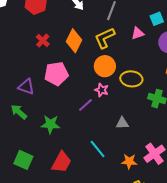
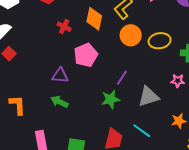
pink star: (102, 90) -> (178, 81), moved
gray triangle: (122, 123) -> (148, 97), moved, size x1.6
green star: (50, 124) -> (111, 99), moved
cyan line: (98, 149) -> (142, 131), moved

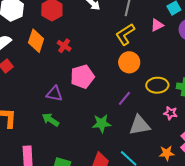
orange diamond: (94, 19) -> (36, 41), moved
yellow ellipse: (160, 41) -> (157, 85), moved
purple line: (122, 78) -> (124, 98), moved

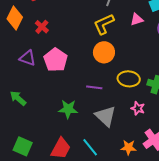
pink pentagon: (82, 77) -> (56, 60), turned -30
purple triangle: (54, 94) -> (28, 58), moved
purple line: (124, 98) -> (94, 87), turned 49
gray triangle: (140, 125) -> (105, 116), turned 45

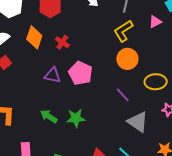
purple line: (94, 87) -> (123, 95), turned 49
green star: (68, 109) -> (76, 118), moved

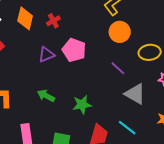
red cross: (62, 42) -> (53, 21), turned 32
purple triangle: (53, 75) -> (46, 55), turned -30
green star: (76, 118) -> (82, 105), moved

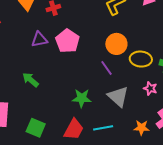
orange circle: (120, 32) -> (116, 44), moved
green star: (82, 105) -> (82, 98), moved
cyan line: (127, 128) -> (103, 128), turned -60

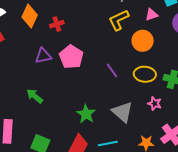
orange circle: (116, 44) -> (143, 41), moved
purple line: (106, 68) -> (112, 71), moved
green star: (82, 98) -> (86, 114), turned 30

